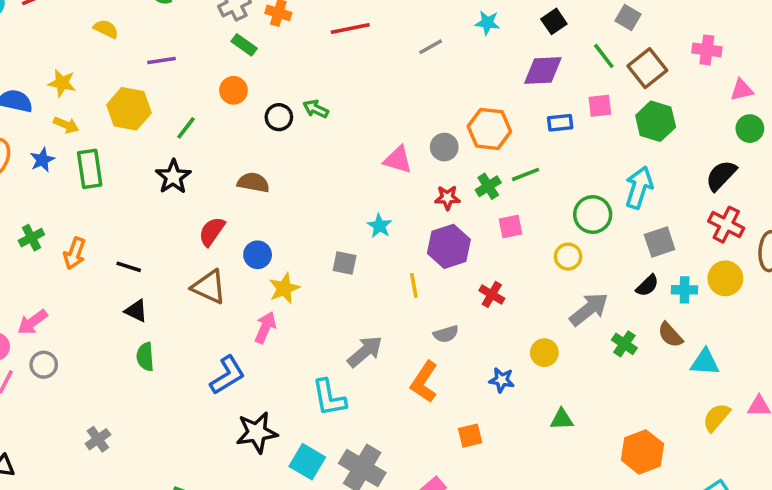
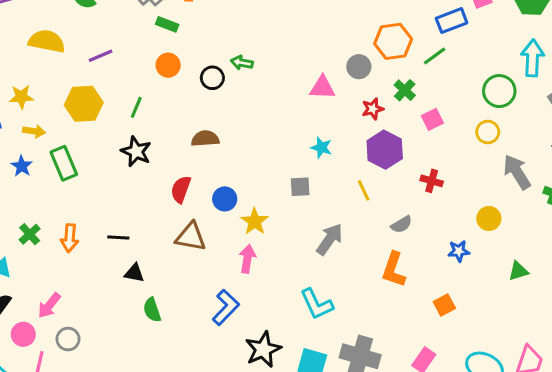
yellow semicircle: (106, 29) -> (47, 41), size x1.6
blue rectangle: (560, 123) -> (452, 21), size x1.4
green line: (525, 174) -> (435, 56), moved
gray arrow: (589, 309) -> (517, 172), turned -69
gray arrow: (365, 352) -> (330, 239), moved

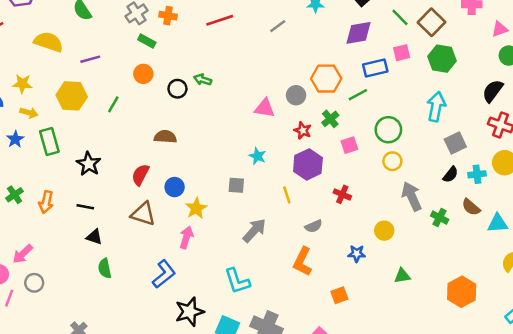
green circle: (499, 91) -> (388, 130), moved
red star: (373, 109) -> (303, 130), turned 30
black star: (136, 152) -> (89, 164), moved

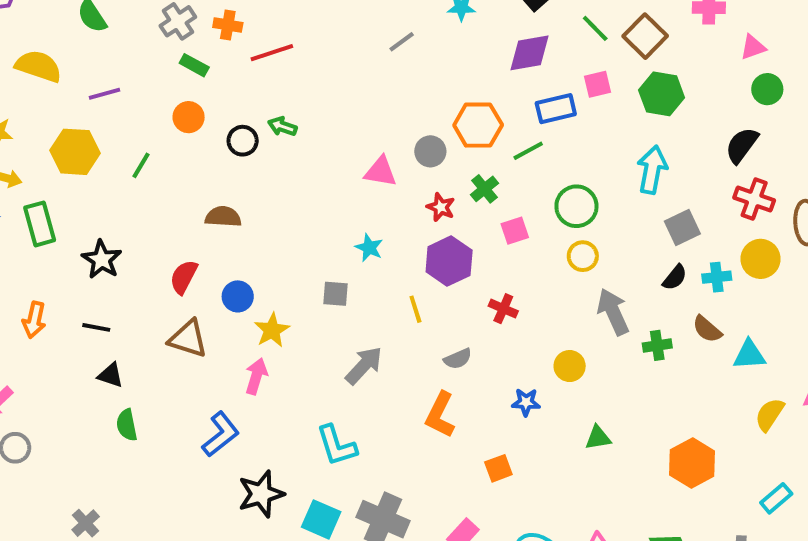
red line: (220, 20) -> (272, 53), moved
green cross: (440, 218) -> (657, 345), turned -36

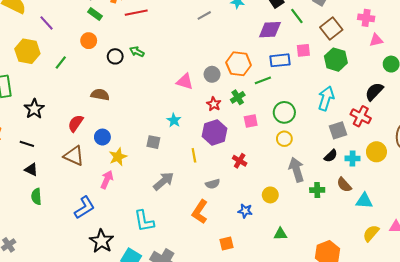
green line: (595, 28) -> (297, 16), moved
pink triangle: (753, 47) -> (376, 40), moved
purple line: (105, 94) -> (47, 23), turned 56
red cross: (754, 199) -> (361, 116), moved
black star: (261, 494) -> (102, 241), turned -30

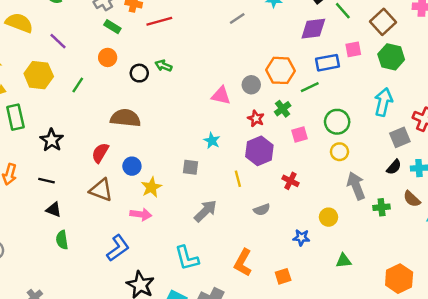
brown semicircle: (100, 95) -> (126, 118), size x1.4
pink arrow: (107, 180) -> (141, 214), turned 78
orange L-shape: (200, 212) -> (243, 263), moved

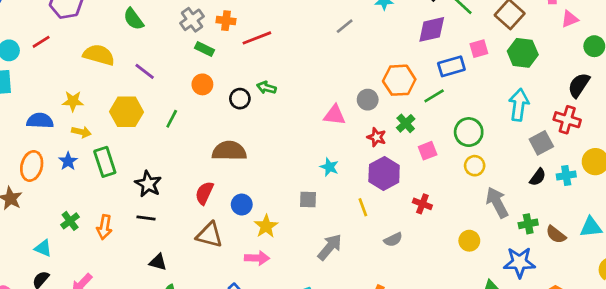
black line: (46, 181) -> (146, 218), moved
brown semicircle: (412, 199) -> (556, 234), moved
blue star: (301, 238) -> (519, 262), moved, size x1.6

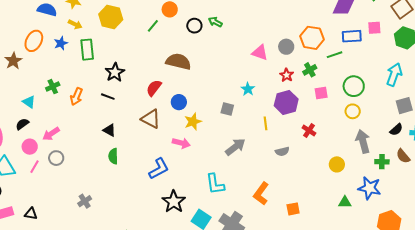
green line: (172, 119) -> (153, 26), moved
brown semicircle: (556, 234) -> (403, 156), moved

